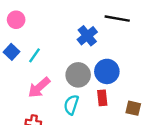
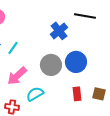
red rectangle: (102, 98) -> (77, 94), moved
cyan semicircle: (71, 105) -> (35, 94), moved, turned 42

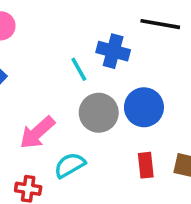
blue cross: (59, 31) -> (113, 51), turned -36
cyan line: (13, 48) -> (79, 69), moved, turned -64

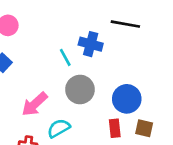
blue circle: (144, 107) -> (127, 99), moved

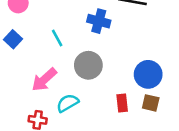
cyan line: (65, 57) -> (57, 38), moved
blue circle: (127, 99) -> (148, 74), moved

